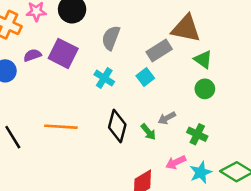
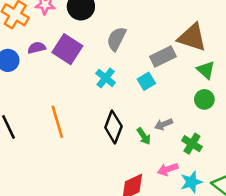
orange line: (61, 127) -> (57, 122), turned 64

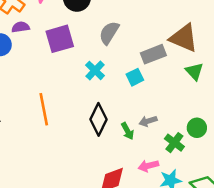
purple semicircle: (37, 48) -> (21, 27), moved
purple square: (67, 49) -> (60, 39), turned 36
green circle: (204, 99) -> (197, 128), moved

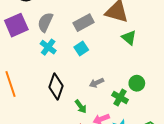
gray semicircle: (109, 33) -> (45, 22), moved
gray rectangle: (153, 54) -> (84, 23), moved
green arrow: (128, 131) -> (81, 106), moved

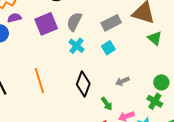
green cross: (120, 98) -> (155, 101), moved

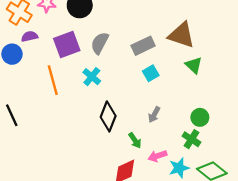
cyan cross: (76, 46) -> (92, 77), moved
cyan square: (108, 48) -> (151, 73), moved
orange line: (39, 81) -> (53, 80), moved
gray arrow: (122, 81) -> (154, 115), turned -40

